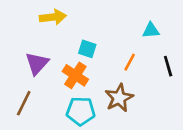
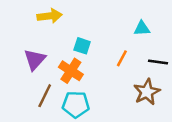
black line: (168, 66) -> (158, 62), turned -66
brown star: (119, 98) -> (147, 92), moved
brown line: (24, 103) -> (45, 96), moved

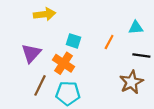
cyan triangle: (142, 28) -> (136, 28), moved
orange line: (122, 58) -> (109, 42), moved

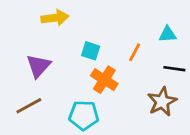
orange cross: (63, 63) -> (104, 80), moved
brown line: (40, 85) -> (29, 106), moved, turned 35

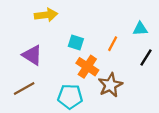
purple triangle: (38, 66) -> (32, 55), turned -40
black line: (174, 69) -> (146, 57), turned -66
brown star: (162, 102) -> (110, 85), moved

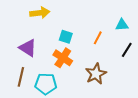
orange cross: (87, 67) -> (63, 58), moved
brown line: (24, 88) -> (21, 77), turned -48
cyan pentagon: (70, 97) -> (46, 84), moved

